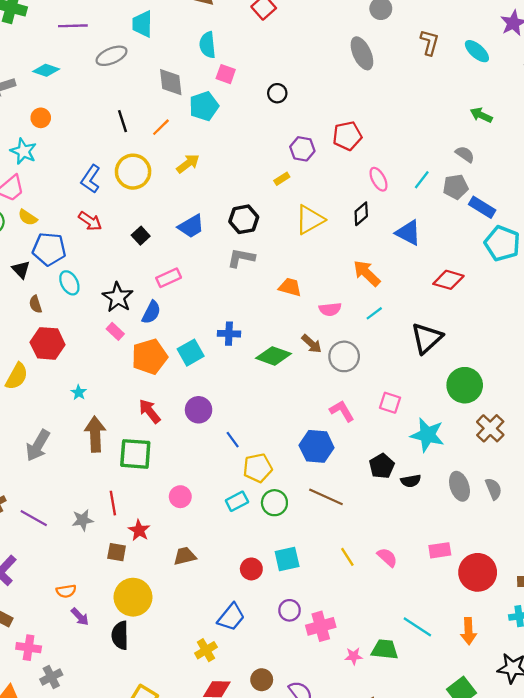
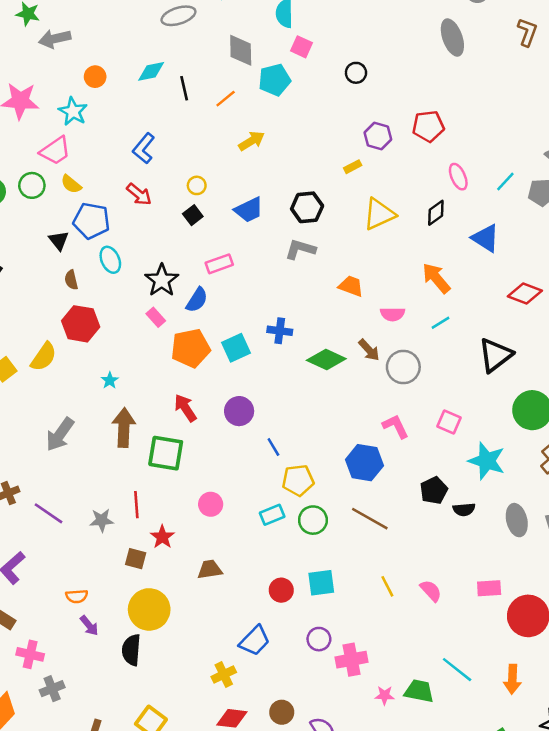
cyan diamond: (46, 70) -> (151, 71), moved, turned -35
yellow circle: (133, 172) -> (197, 185), moved, size x0.5

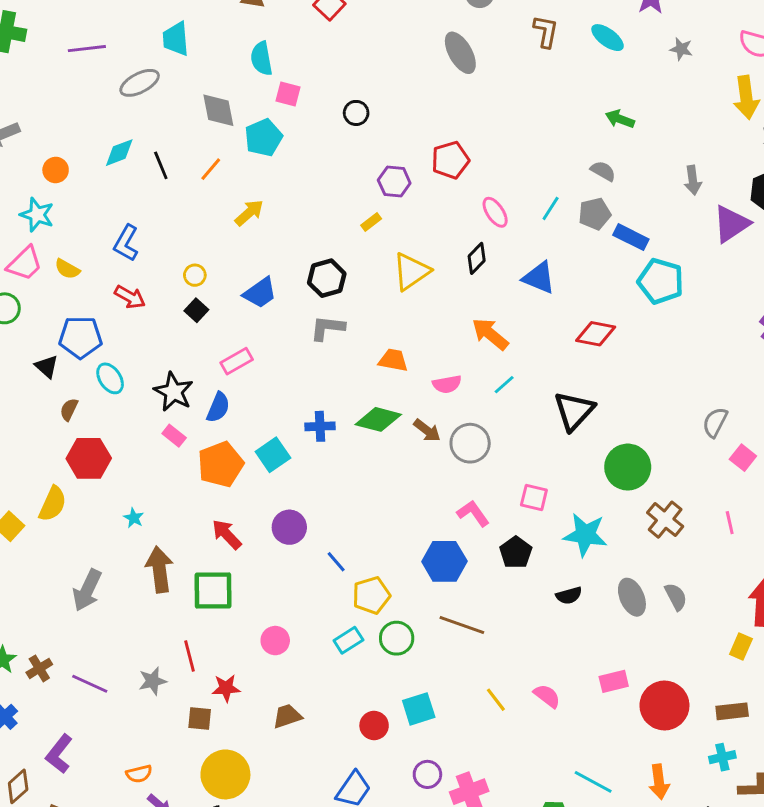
yellow semicircle: (71, 184) -> (67, 269), moved
brown semicircle: (71, 280) -> (69, 409), turned 48
green diamond: (326, 360) -> (378, 419), moved
black pentagon: (434, 490) -> (516, 552), moved
red star: (162, 537) -> (226, 688), turned -30

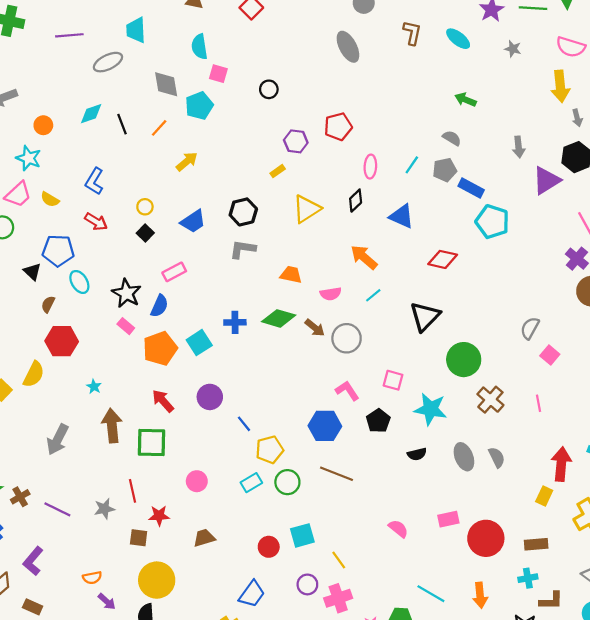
pink ellipse: (495, 212) -> (370, 167), turned 35
yellow line: (496, 700) -> (339, 560), moved

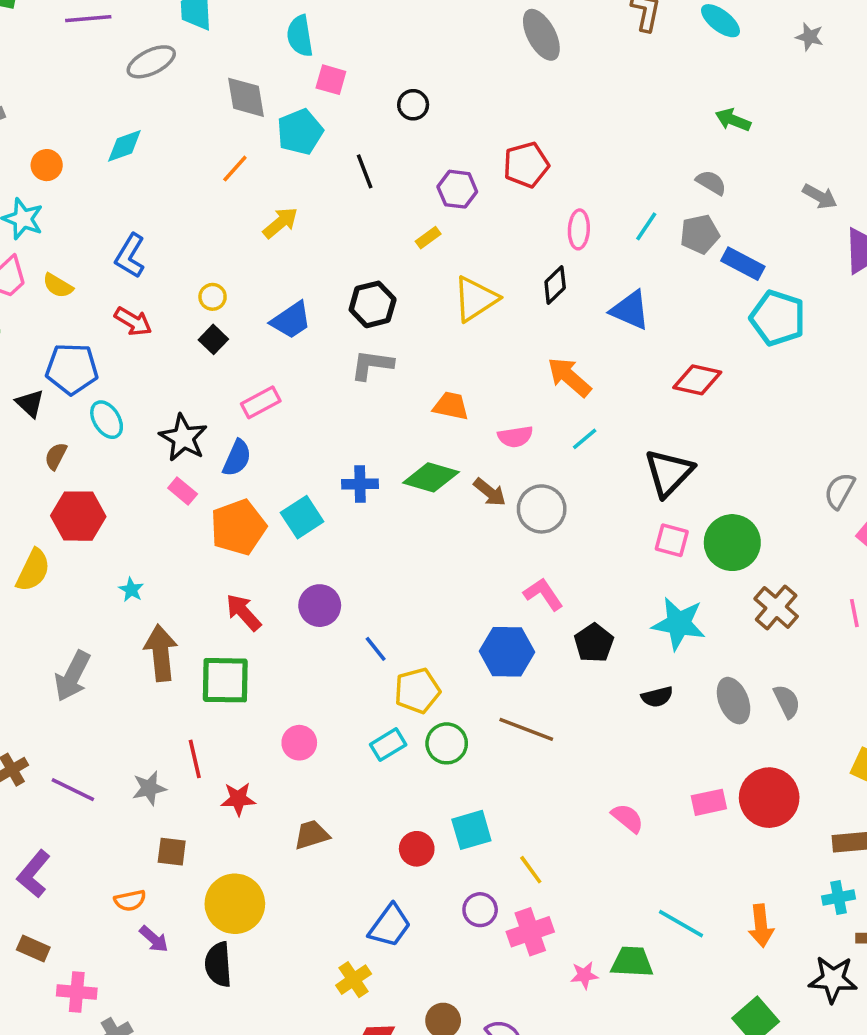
black line: (122, 124) -> (365, 171), moved
gray arrow: (519, 147) -> (820, 196), turned -55
pink square: (393, 380) -> (672, 540), moved
brown square: (139, 538) -> (172, 852), moved
red circle: (486, 538) -> (769, 798), moved

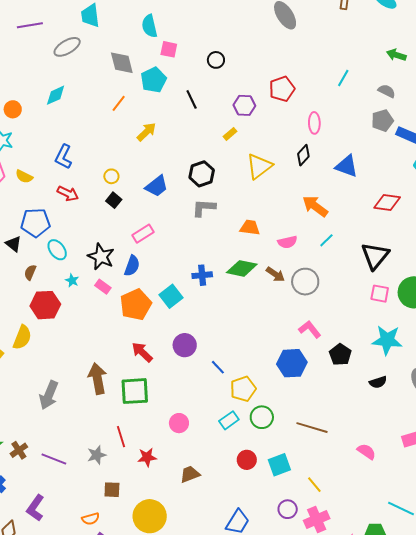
cyan line: (646, 226) -> (343, 78), moved
cyan star: (131, 590) -> (72, 280), moved
brown line: (526, 729) -> (312, 428), moved
red circle: (417, 849) -> (247, 460), moved

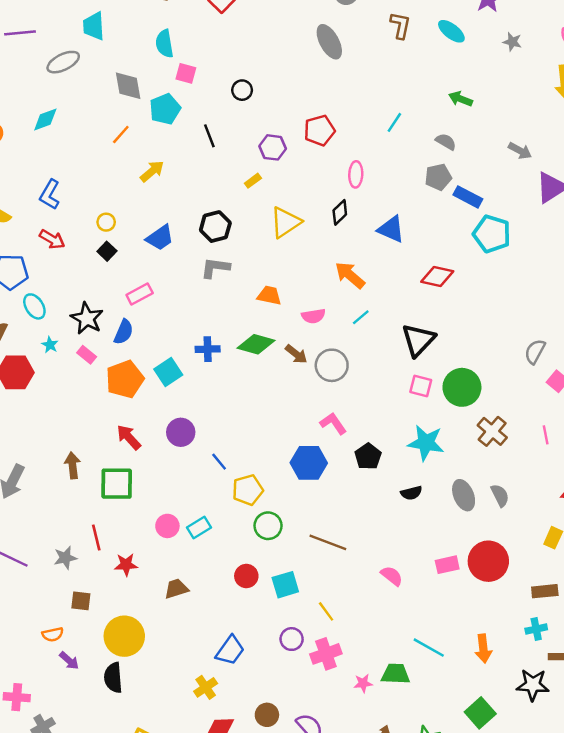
brown arrow: (97, 379) -> (73, 465), size x0.7
cyan rectangle: (229, 420) -> (199, 528), moved

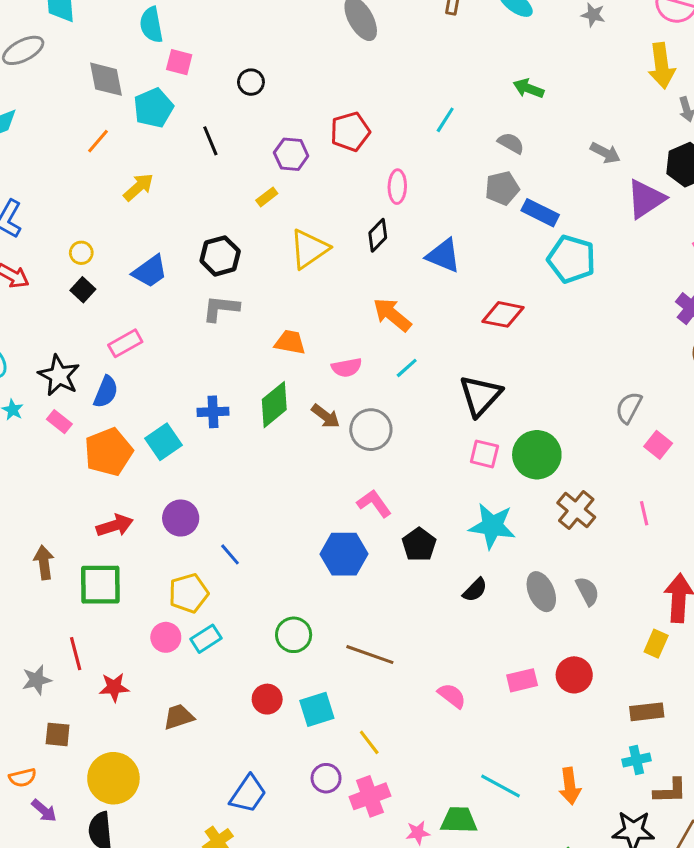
green diamond: (256, 344) -> (274, 405), turned -54
red arrow: (129, 437) -> (115, 526), turned 116
yellow pentagon: (248, 490) -> (189, 593), moved
black semicircle: (411, 493) -> (475, 590), turned -30
red circle: (488, 561) -> (574, 675), size x0.7

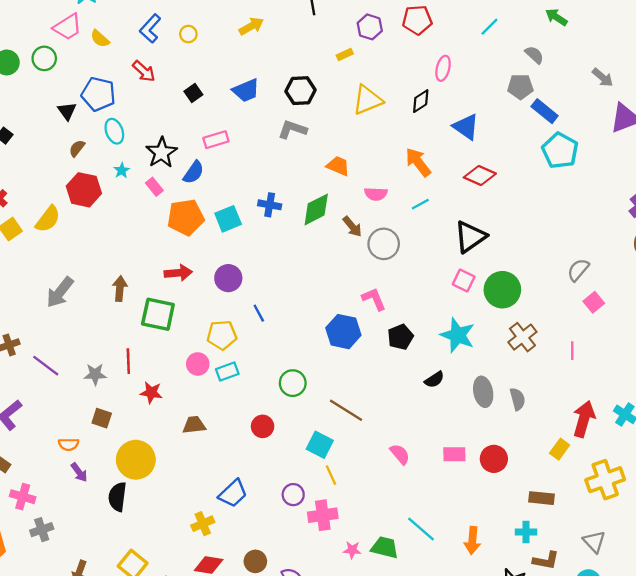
yellow circle: (81, 253) -> (188, 34), moved
red diamond: (503, 314) -> (480, 176), moved
cyan square: (317, 709) -> (320, 445), moved, turned 32

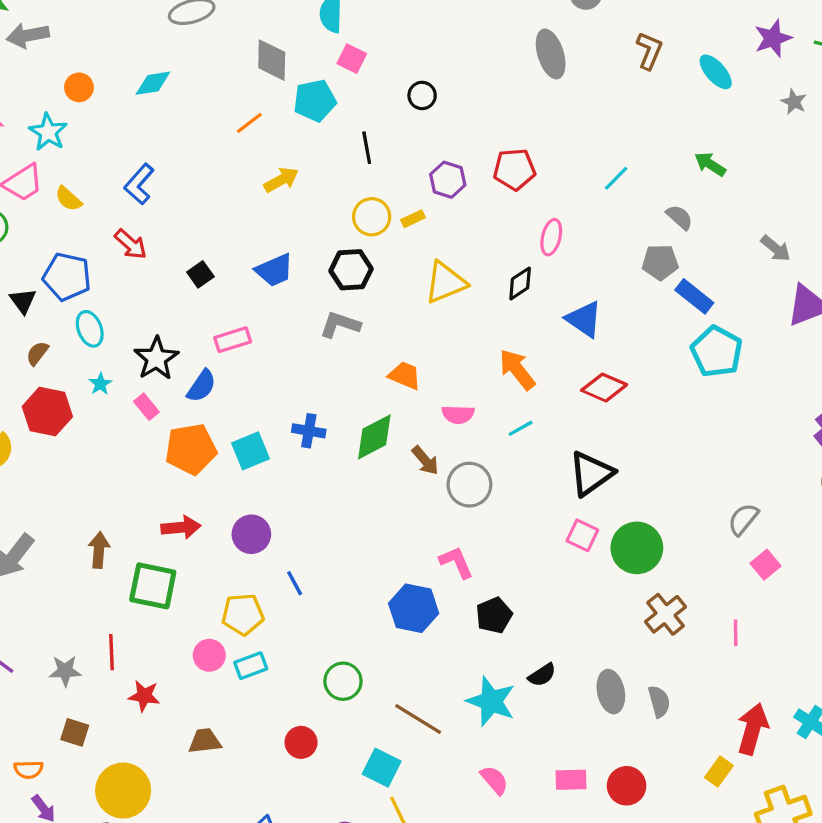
yellow circle: (188, 34) -> (372, 217), moved, size x1.5
cyan star: (458, 335) -> (491, 701), moved

